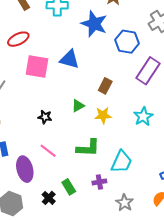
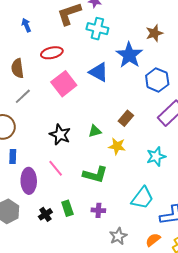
blue triangle: (69, 59) -> (99, 72), moved
pink square: (37, 66) -> (64, 84), turned 30
black star: (45, 117) -> (60, 135), size x1.5
cyan trapezoid: (122, 162) -> (142, 198), moved

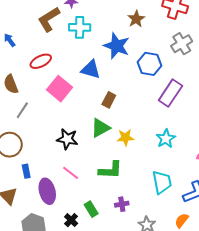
brown rectangle: (126, 118) -> (109, 100), moved
green triangle: (95, 131) -> (100, 128), size x1.5
cyan trapezoid: (142, 198) -> (162, 182), turned -35

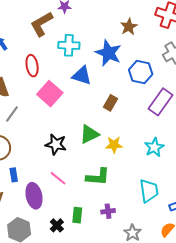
cyan cross: (80, 27) -> (69, 45), moved
red ellipse: (41, 61) -> (32, 66), turned -75
brown rectangle: (109, 100) -> (110, 103), moved
green rectangle: (91, 209) -> (77, 215), turned 35

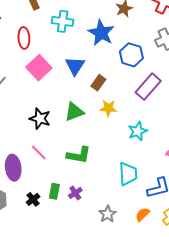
blue triangle: (82, 76) -> (75, 66), moved, turned 40
yellow star: (114, 145) -> (108, 108), moved
purple cross: (108, 211) -> (75, 193), moved, turned -32

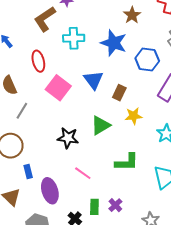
pink line: (39, 153) -> (83, 173), moved
green L-shape: (79, 155) -> (127, 162), moved

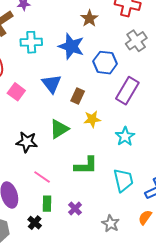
pink square: (58, 88) -> (16, 92), size x0.7
green rectangle: (94, 207) -> (47, 204), moved

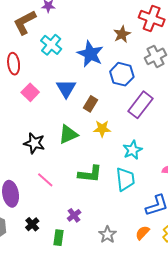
brown star: (89, 18) -> (122, 34), moved
cyan cross: (31, 42) -> (51, 45), turned 35
cyan trapezoid: (123, 180) -> (125, 179), moved
green rectangle: (47, 204) -> (59, 238), moved

